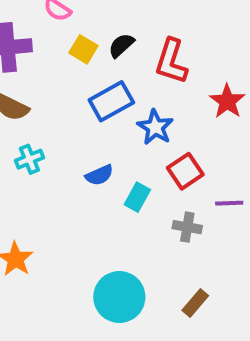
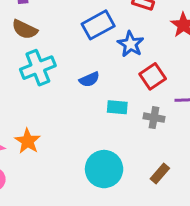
cyan cross: (29, 159) -> (38, 68), size x1.6
cyan rectangle: (137, 197) -> (117, 107), moved, turned 66

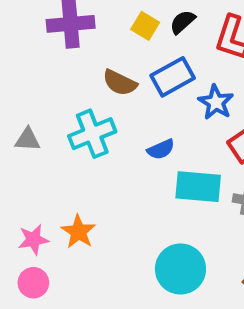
brown semicircle: (25, 29) -> (120, 83), moved
cyan rectangle: (117, 107) -> (198, 187), size x1.6

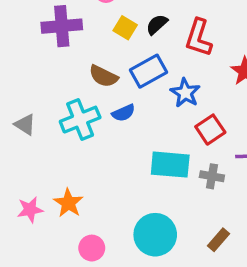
gray triangle: (28, 140) -> (25, 125), turned 30
blue semicircle: (161, 149) -> (123, 113), moved
pink circle: (33, 283) -> (92, 248), moved

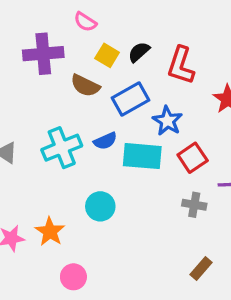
brown semicircle: (103, 76) -> (85, 86), moved
cyan rectangle: (170, 165) -> (142, 156), moved
cyan circle: (155, 235) -> (100, 206), moved, size x0.7

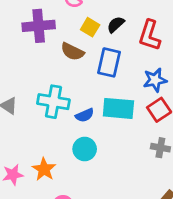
blue rectangle: (130, 99) -> (109, 62), turned -48
blue star: (167, 121) -> (155, 80), moved, turned 30
blue semicircle: (105, 141) -> (85, 115), moved
cyan cross: (62, 148) -> (53, 102), turned 32

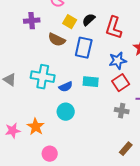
purple cross: (39, 26) -> (32, 21), size x0.7
cyan rectangle: (118, 108) -> (91, 82), size x0.7

